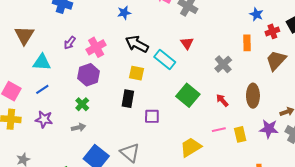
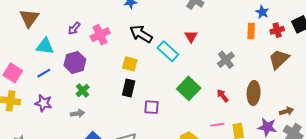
orange rectangle: (247, 43) -> (251, 31), moved
yellow square: (137, 73) -> (130, 64), moved
purple hexagon: (89, 75) -> (75, 62), moved

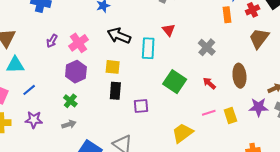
cyan triangle: (45, 46) -> (15, 65), moved
cyan rectangle: (168, 51) -> (148, 48), turned 60
purple hexagon: (75, 62) -> (76, 72), moved

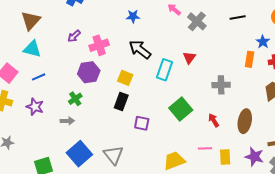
gray cross: (207, 47) -> (221, 85), turned 30

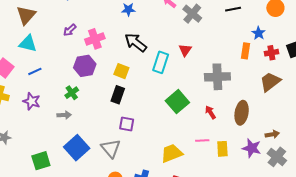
gray cross: (221, 85) -> (217, 77), size x1.4
purple square: (142, 123) -> (127, 124), moved

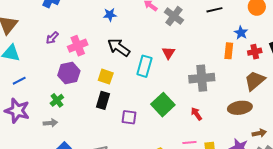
purple star: (32, 101) -> (17, 111), size x1.4
brown ellipse: (242, 113) -> (240, 108), moved, turned 75
purple square: (127, 124) -> (129, 117), moved

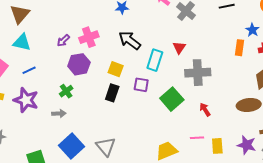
purple arrow: (52, 38) -> (63, 41), moved
gray cross: (202, 78) -> (198, 73), moved
purple square: (129, 117) -> (141, 85), moved

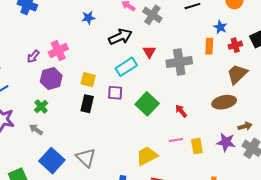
black arrow: (130, 40) -> (120, 37), moved, turned 125
cyan rectangle: (155, 60) -> (126, 67), turned 45
gray cross: (198, 73) -> (179, 62), moved
gray arrow: (59, 114) -> (36, 129), turned -136

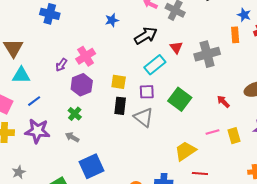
red arrow: (181, 111) -> (223, 102), moved
gray triangle: (86, 158) -> (144, 117), moved
blue square: (52, 161) -> (91, 166), turned 30

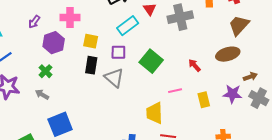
pink cross: (86, 56) -> (70, 17), moved, turned 30
pink line: (212, 132) -> (175, 91), moved
yellow trapezoid: (185, 151) -> (155, 113), turned -60

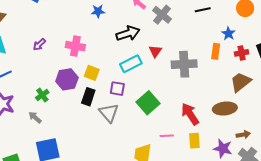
purple hexagon: (54, 43) -> (67, 79), moved
red arrow: (194, 65) -> (190, 114), size x1.6
yellow rectangle: (204, 100) -> (194, 141), moved

